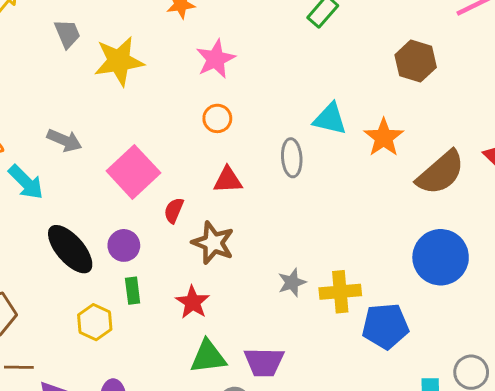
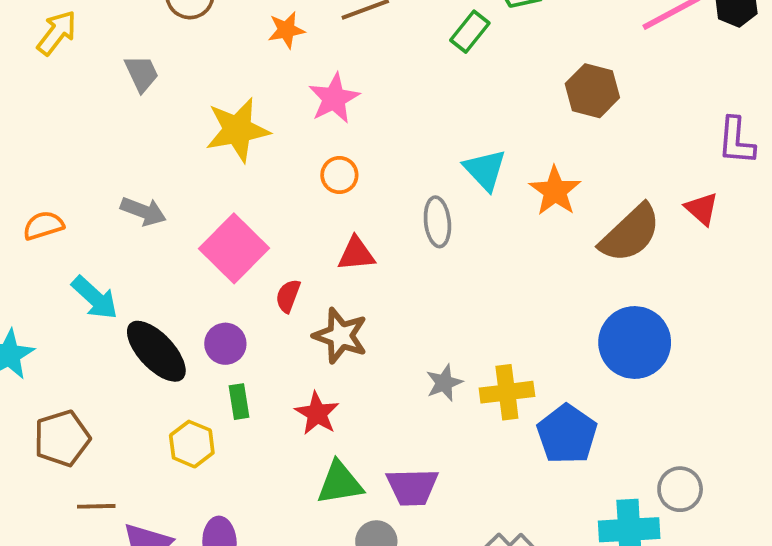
yellow star: (119, 61) -> (237, 130), moved
cyan triangle: (330, 119) -> (485, 170), turned 36
cyan arrow: (26, 182) -> (95, 298), moved
blue pentagon: (385, 326) -> (567, 434), turned -30

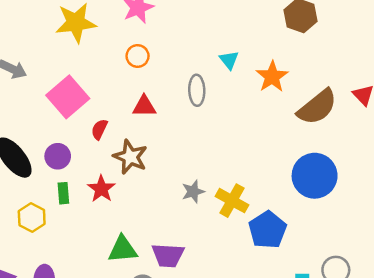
cyan triangle: (485, 170) -> (229, 60), size x0.7
yellow cross: (507, 392) -> (232, 201), turned 32
red star: (317, 413) -> (101, 189), moved

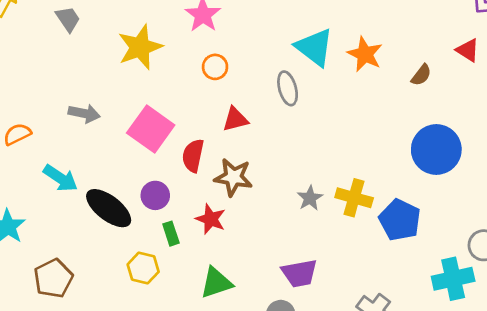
cyan triangle: (229, 60) -> (314, 47), size x1.8
brown semicircle: (317, 107) -> (421, 75), size x0.5
red semicircle: (99, 129) -> (193, 156), size x1.4
green triangle: (123, 249) -> (216, 283), moved

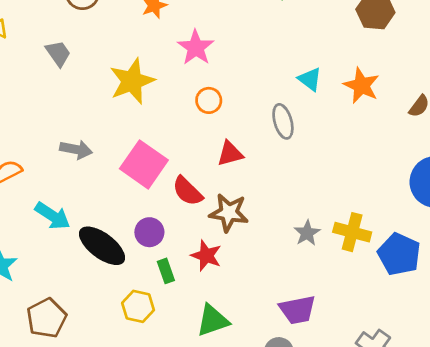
cyan triangle: (314, 47) -> (310, 79), size x0.6
red semicircle: (193, 156) -> (187, 191), turned -56

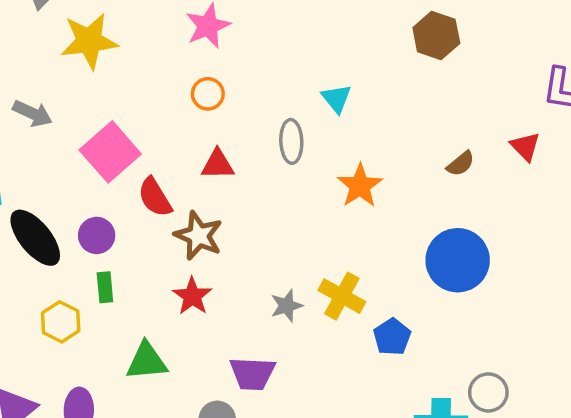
yellow star: (132, 81) -> (89, 41), moved
orange star: (361, 86) -> (360, 186), moved
gray star: (307, 233) -> (287, 306), moved
blue pentagon: (399, 254) -> (392, 337), size x0.7
red star: (206, 256) -> (192, 296), moved

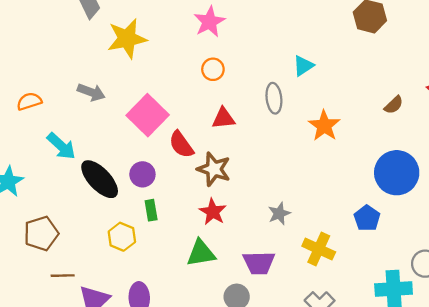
cyan triangle: (336, 98) -> (303, 66), turned 40
yellow cross: (342, 296) -> (319, 249), moved
blue pentagon: (392, 337) -> (367, 218), moved
green triangle: (147, 361) -> (201, 253), moved

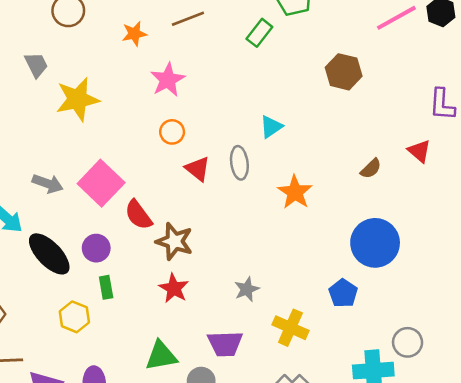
gray arrow: (91, 92) -> (48, 184), moved
red triangle: (224, 118) -> (198, 169), moved, turned 45
green triangle: (201, 253) -> (161, 356), moved

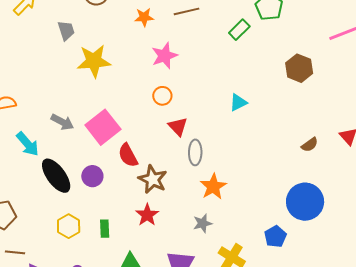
gray ellipse: (239, 163) -> (195, 152), moved
orange star: (295, 192) -> (213, 187), moved
green rectangle: (106, 287) -> (105, 229), moved

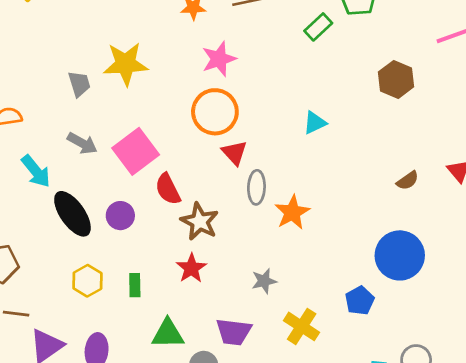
gray trapezoid: (66, 31) -> (79, 84), moved
orange circle: (162, 96) -> (215, 112), size x1.8
orange star: (213, 187) -> (292, 212), moved

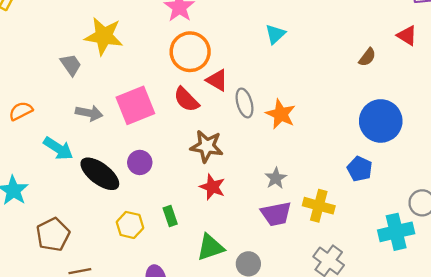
yellow star: (126, 64) -> (104, 36), turned 30
pink square: (136, 151) -> (135, 105), turned 33
red semicircle: (168, 189) -> (186, 100), moved
purple trapezoid: (234, 332) -> (276, 214), moved

